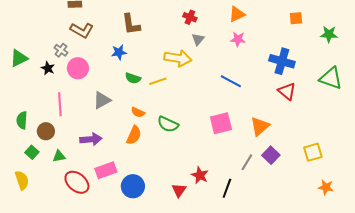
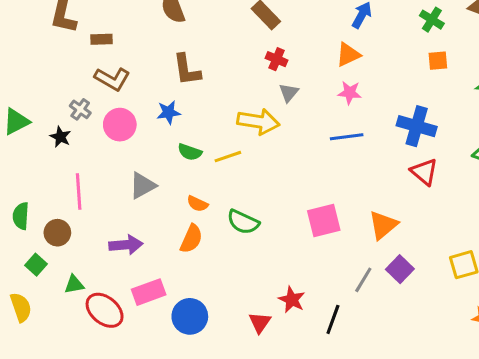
pink circle: (78, 68) -> (120, 125), moved
blue line: (231, 81) -> (347, 137), moved, turned -35
green triangle: (59, 156) -> (74, 284), moved

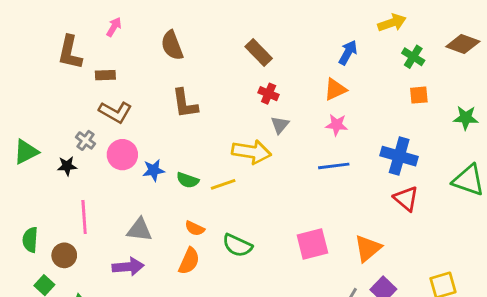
blue star: (168, 112) -> (154, 170), moved
black star: (60, 137) -> (67, 166), turned -30
gray triangle: (143, 185) -> (139, 230), moved, turned 36

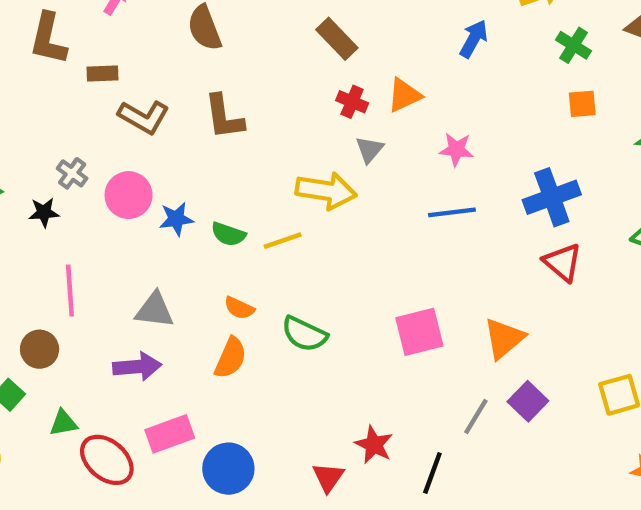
orange triangle: (335, 89) -> (404, 95), moved
brown L-shape: (115, 112) -> (144, 117), moved
blue cross: (399, 156) -> (552, 197), turned -36

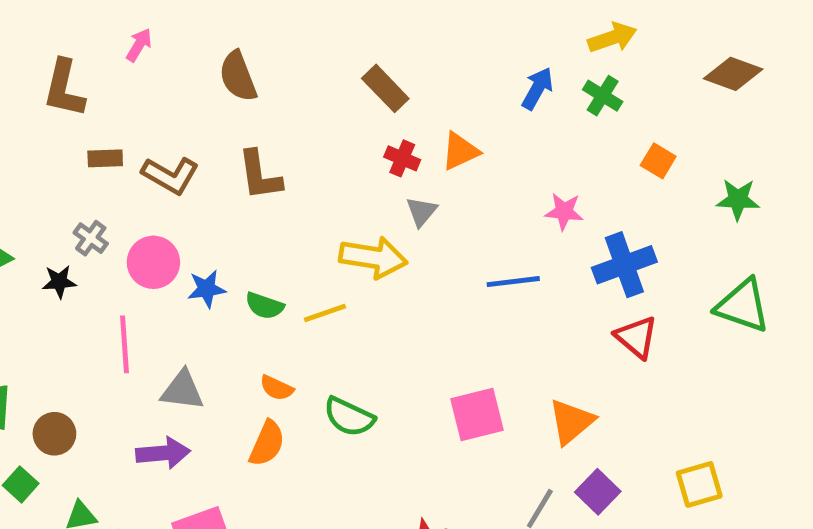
green cross: (574, 45) -> (603, 96), moved
brown rectangle: (102, 74) -> (105, 158), moved
orange square: (582, 104) -> (658, 161), turned 36
pink star: (456, 149) -> (564, 212), moved
pink line: (70, 291) -> (124, 344), moved

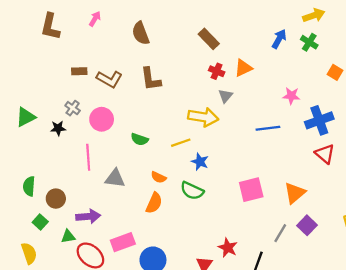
brown L-shape: (64, 88) -> (50, 27), moved
blue star: (207, 289) -> (200, 162), moved, turned 30
green semicircle: (265, 306) -> (140, 139), moved
purple arrow: (163, 453) -> (88, 216), moved

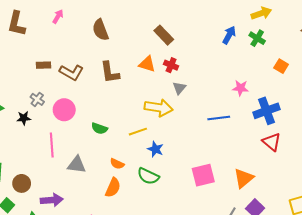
orange triangle: (243, 68) -> (147, 64), moved, turned 42

